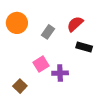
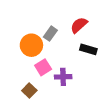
orange circle: (17, 23) -> (31, 45), moved
brown square: (20, 86) -> (29, 91), moved

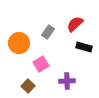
orange circle: (31, 45) -> (19, 43), moved
purple cross: (63, 77) -> (67, 81), moved

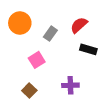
orange circle: (19, 43) -> (20, 23), moved
pink square: (41, 64) -> (37, 60), moved

